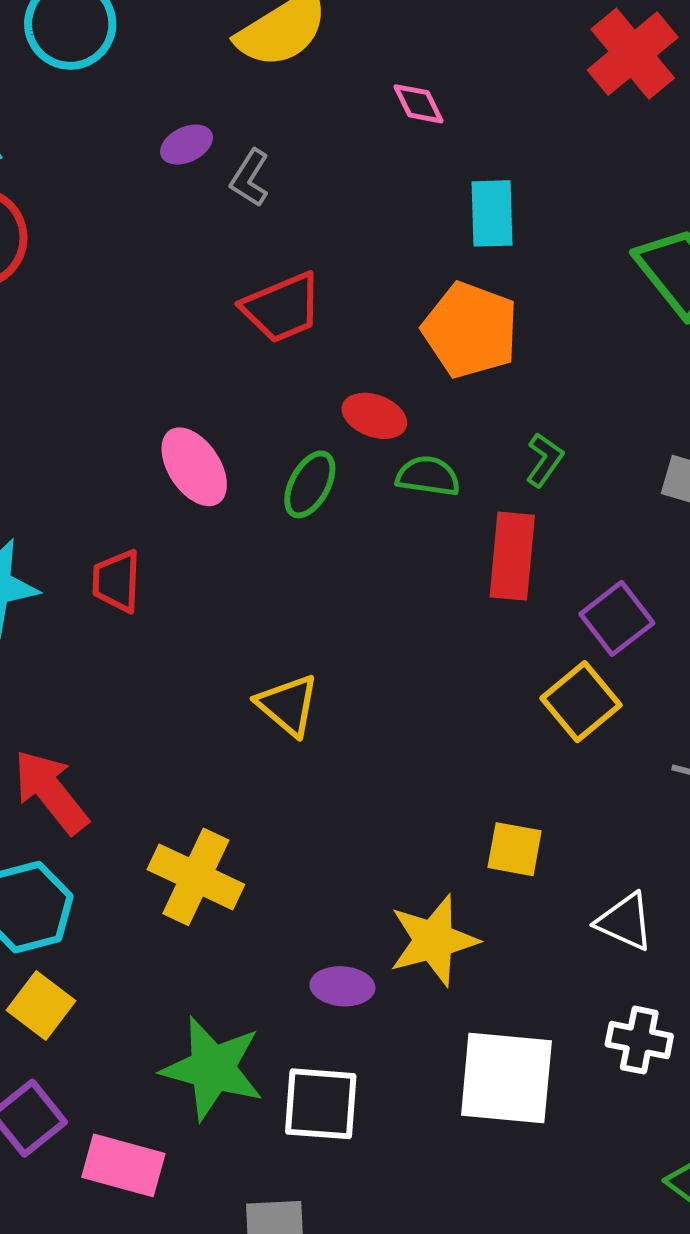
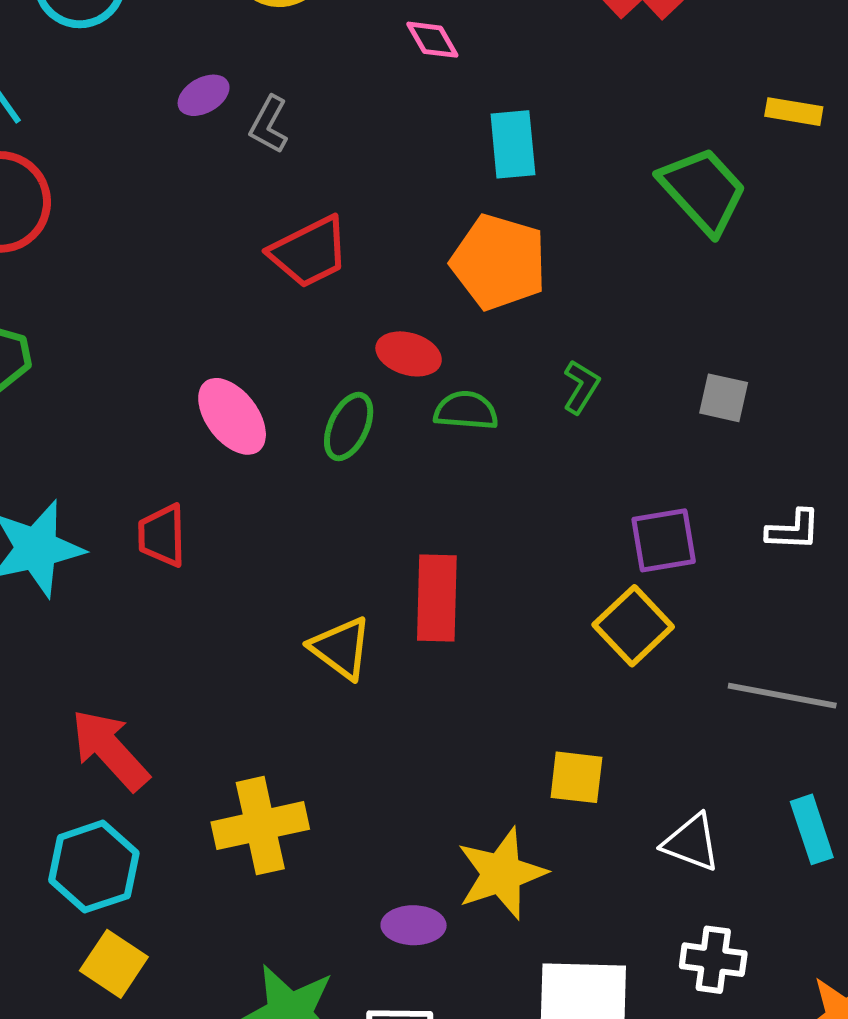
red rectangle: (512, 556) -> (437, 598), moved
purple square: (617, 618) -> (664, 540), turned 32
yellow cross: (196, 877) -> (260, 826), turned -34

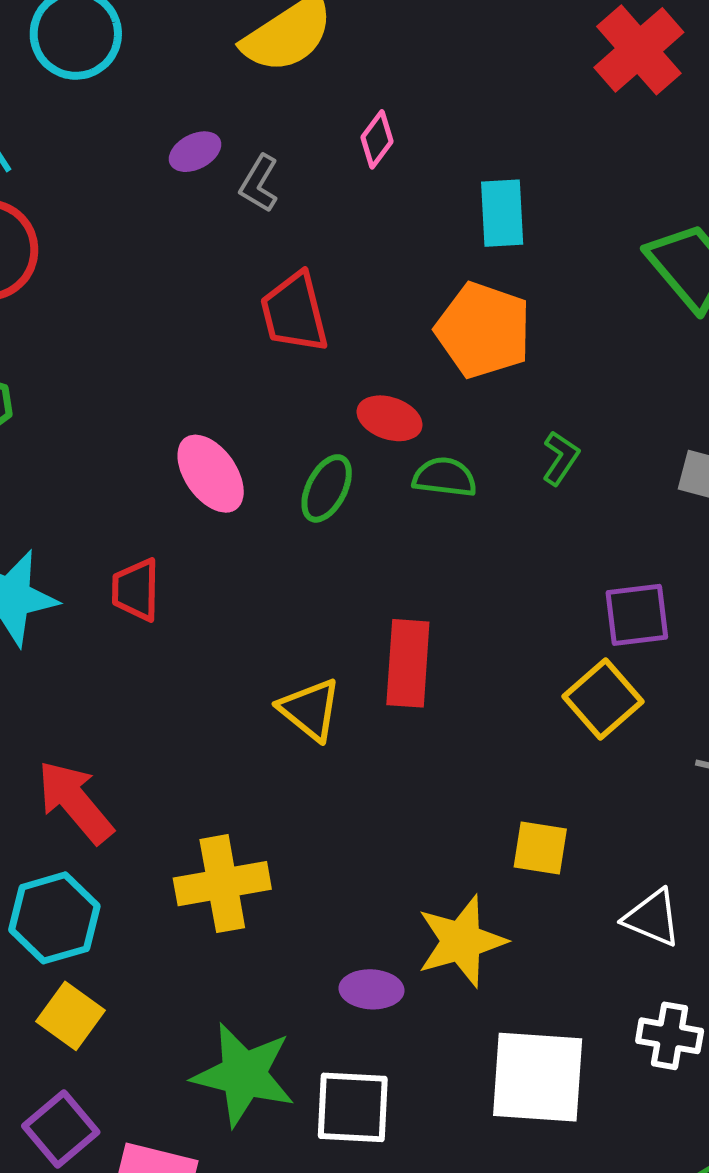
pink diamond: (432, 40) -> (377, 139), moved, turned 64
red trapezoid: (309, 252) -> (294, 312), turned 100

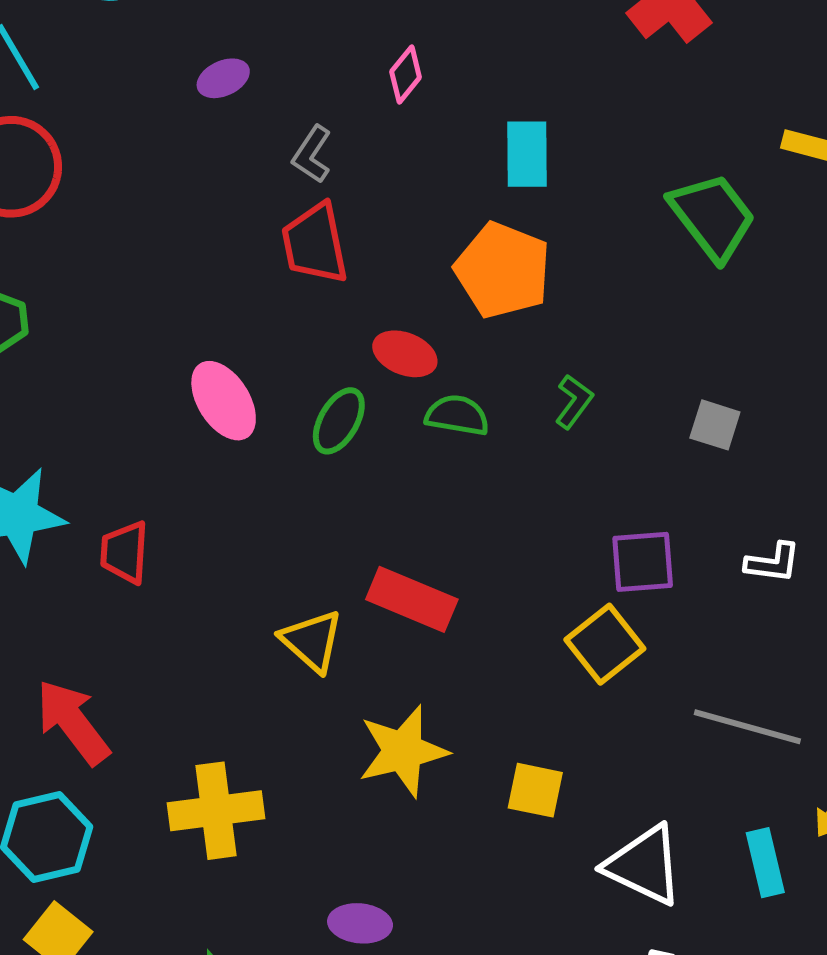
gray L-shape: (259, 184) -> (312, 154), moved
red trapezoid: (136, 590) -> (125, 552), moved
red rectangle: (408, 663) -> (412, 599), turned -74
white triangle: (652, 918) -> (644, 865), size x1.4
yellow star: (461, 941) -> (403, 751), moved

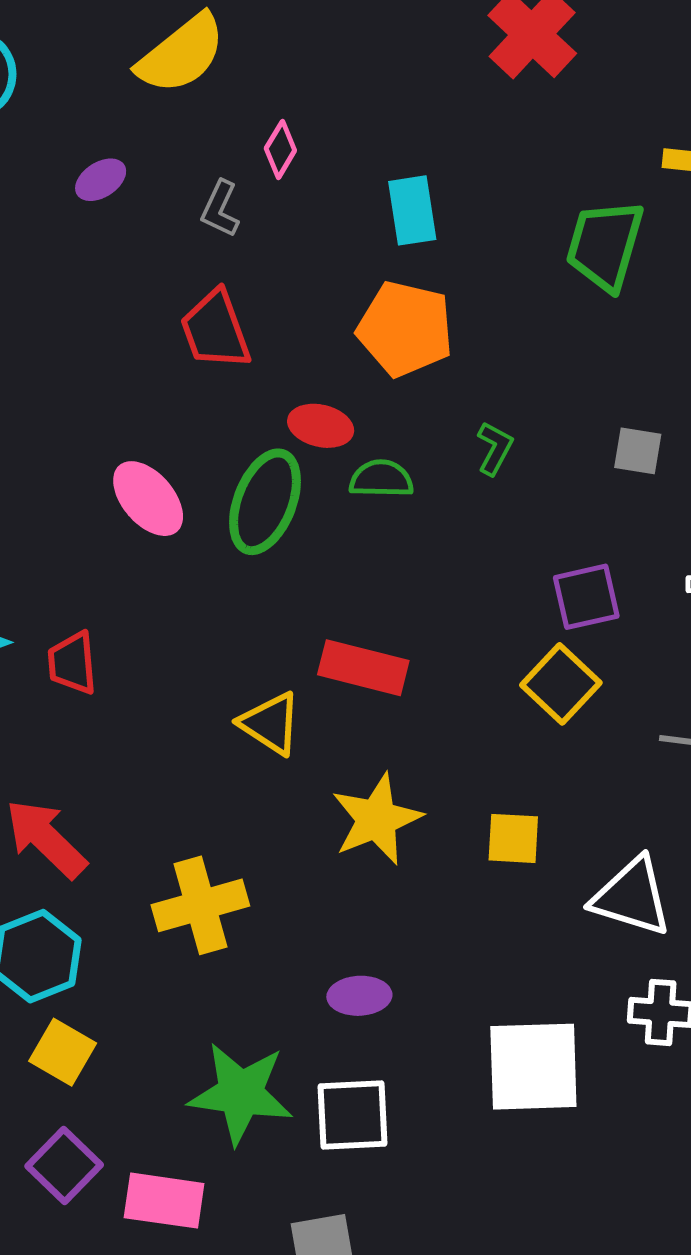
gray L-shape: (312, 154) -> (220, 209), moved
green trapezoid: (712, 217) -> (605, 245), turned -118
green ellipse: (339, 421) -> (265, 502), size x1.5

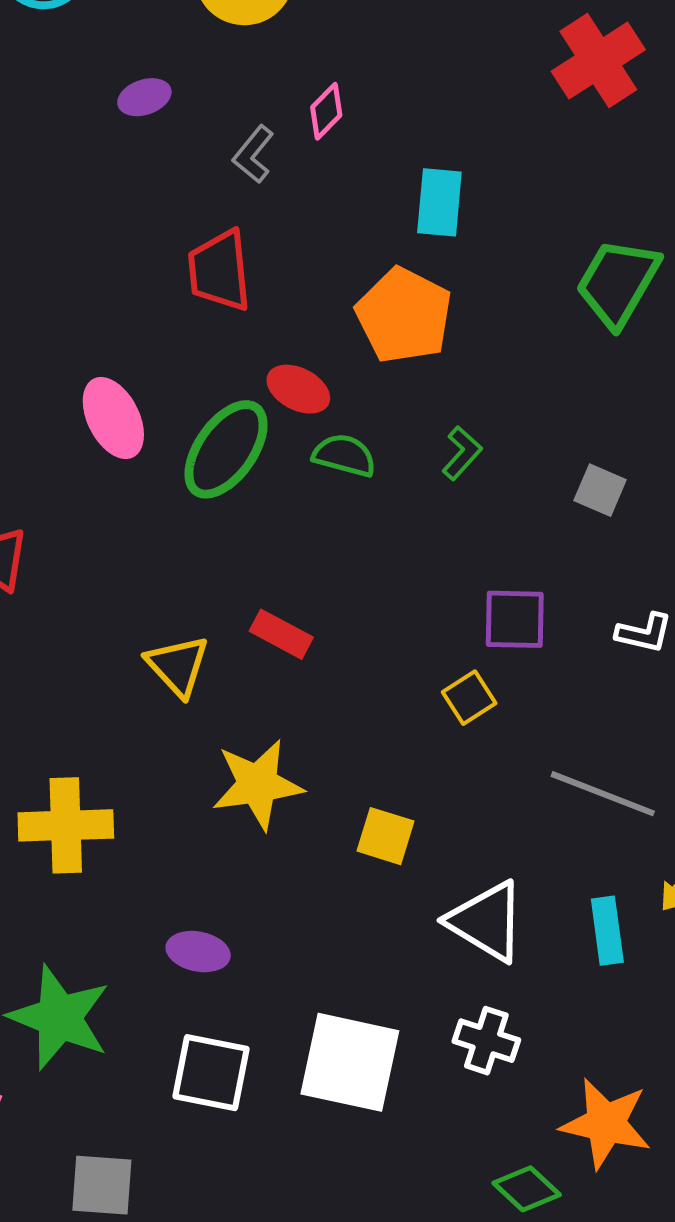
red rectangle: (363, 668) -> (281, 634), size x0.7
yellow square: (561, 684) -> (469, 698), size x0.7
white square: (352, 1115) -> (211, 1073), moved

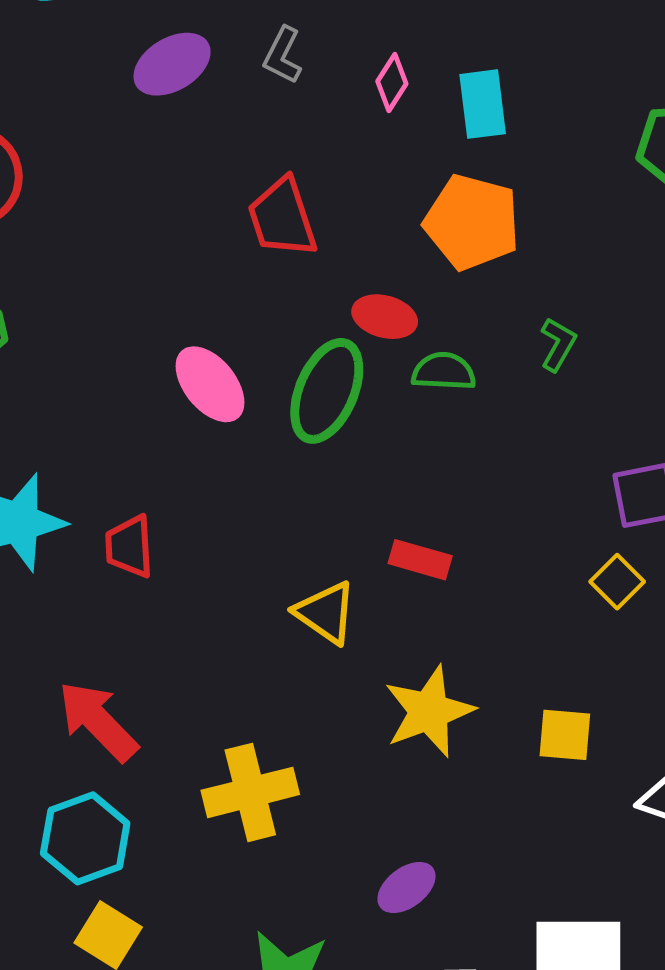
purple ellipse: (144, 97) -> (172, 64), size x1.5
pink diamond: (326, 111) -> (392, 82), moved
gray L-shape: (253, 154) -> (283, 55), moved
purple ellipse: (198, 952) -> (406, 888), turned -36

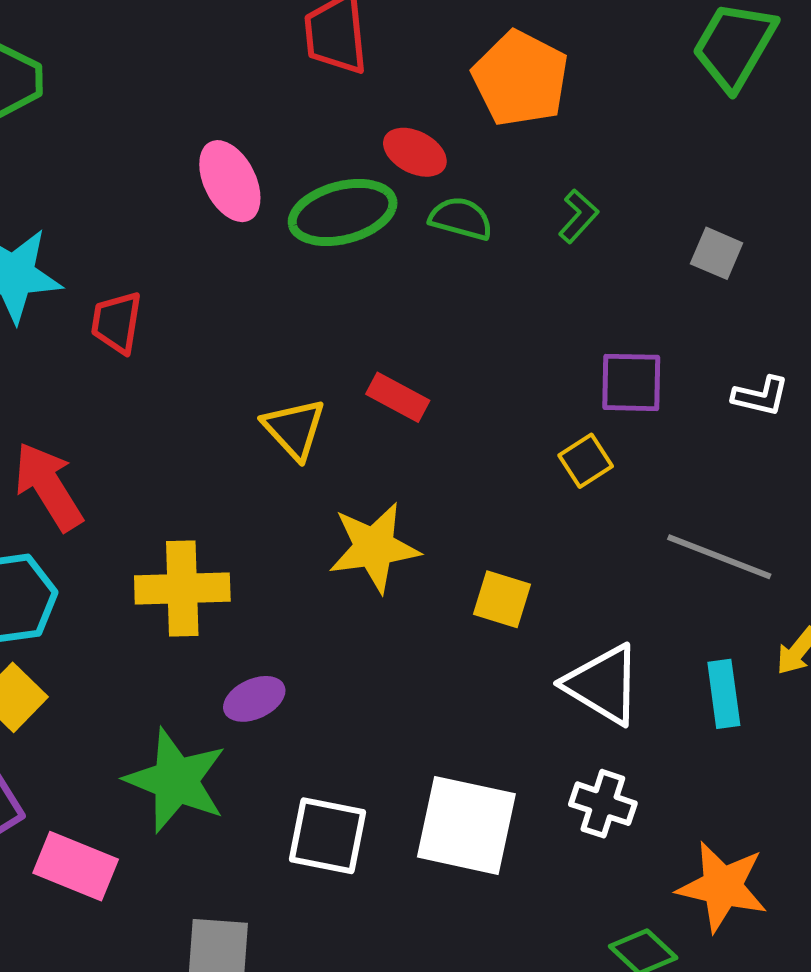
green ellipse: (327, 391) -> (343, 213), turned 40
purple ellipse: (406, 888) -> (254, 699), moved

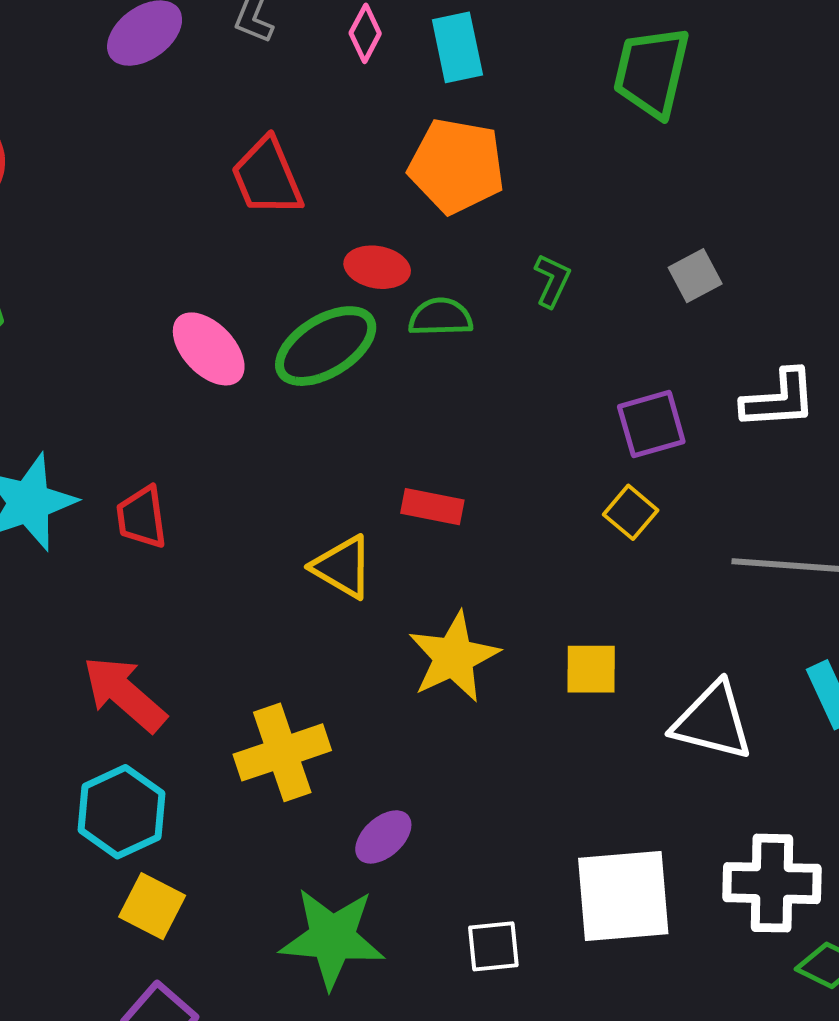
gray square: (717, 253) -> (695, 276), turned -34
white L-shape: (761, 396) -> (779, 399), size x1.4
white cross: (603, 804) -> (772, 883), moved, size x1.5
white square: (327, 836) -> (493, 946), size x0.7

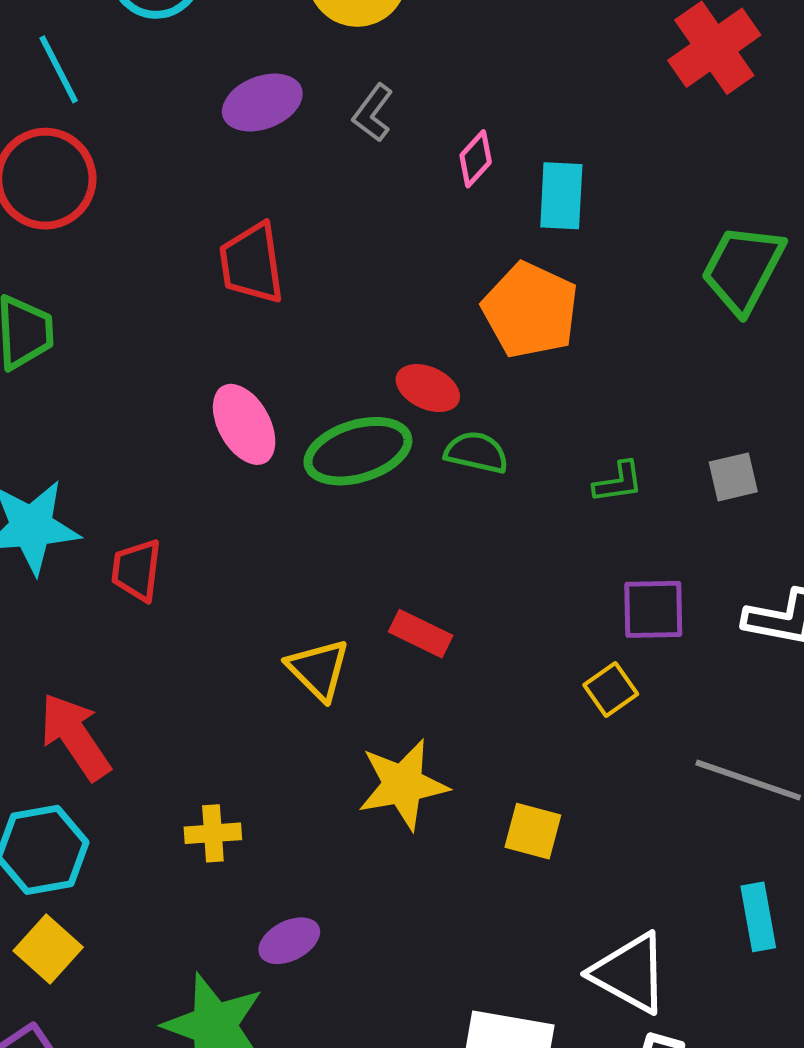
red trapezoid: (267, 177) -> (252, 263), moved
green L-shape: (552, 281) -> (618, 482), moved, turned 42
white triangle: (713, 721) -> (630, 973), moved
yellow cross: (282, 752) -> (213, 833), size x0.6

